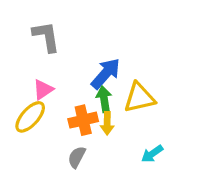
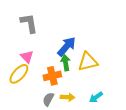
pink triangle: (43, 90) -> (27, 57), turned -40
yellow arrow: (107, 123) -> (68, 97), moved, turned -88

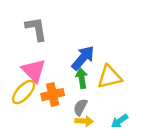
pink triangle: (27, 57) -> (34, 71), size x1.5
orange cross: (52, 76) -> (53, 95), moved
gray semicircle: (48, 99) -> (80, 107), moved

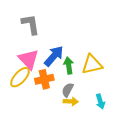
blue arrow: (83, 58) -> (54, 56), moved
cyan arrow: (120, 121) -> (100, 102), turned -72

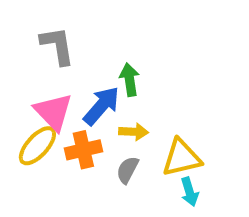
yellow triangle: (92, 64) -> (182, 158), moved
green arrow: (69, 66) -> (130, 80), moved
yellow arrow: (71, 102) -> (134, 132), moved

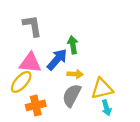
pink triangle: (53, 112) -> (30, 63), turned -40
orange cross: (83, 150) -> (36, 105), moved
gray semicircle: (128, 170) -> (72, 95), size x1.5

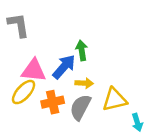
gray L-shape: (32, 26) -> (18, 25), moved
orange cross: (36, 105) -> (53, 102), moved
cyan arrow: (106, 108) -> (137, 122), moved

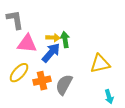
pink triangle: (34, 71) -> (27, 44), moved
yellow arrow: (84, 83) -> (53, 38), moved
yellow triangle: (115, 100) -> (100, 64), moved

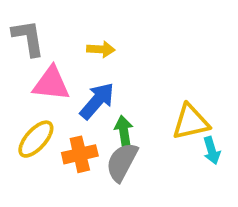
yellow arrow: (53, 38) -> (101, 49), moved
green arrow: (65, 40) -> (124, 131), moved
cyan arrow: (109, 97) -> (212, 151), moved

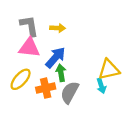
gray L-shape: (28, 38) -> (29, 26), moved
green arrow: (124, 131) -> (61, 73), moved
cyan arrow: (212, 151) -> (101, 86), moved

